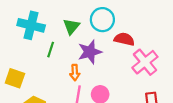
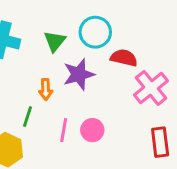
green line: (51, 50) -> (28, 117), moved
orange arrow: (75, 73) -> (46, 89), moved

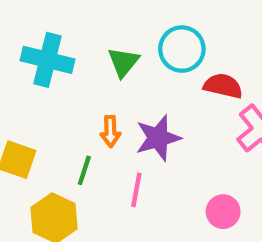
purple star: (79, 74) -> (158, 138), moved
pink circle: (92, 130) -> (223, 212), moved

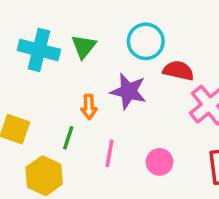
green triangle: (123, 62) -> (84, 47), moved
purple star: (158, 138) -> (128, 91), moved, turned 30
pink circle: (223, 212) -> (159, 162), moved

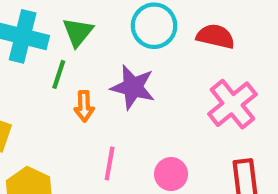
red semicircle: (178, 71) -> (215, 36), moved
green line: (68, 138) -> (59, 74), moved

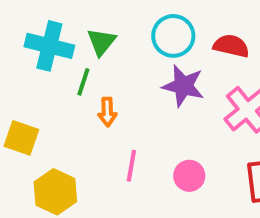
purple star: (133, 87) -> (183, 86), moved

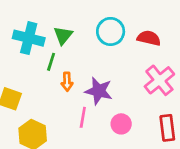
purple star: (183, 86) -> (99, 91), moved

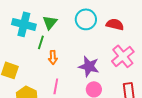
purple star: (99, 91) -> (89, 66), moved
pink line: (83, 117) -> (56, 86), moved

